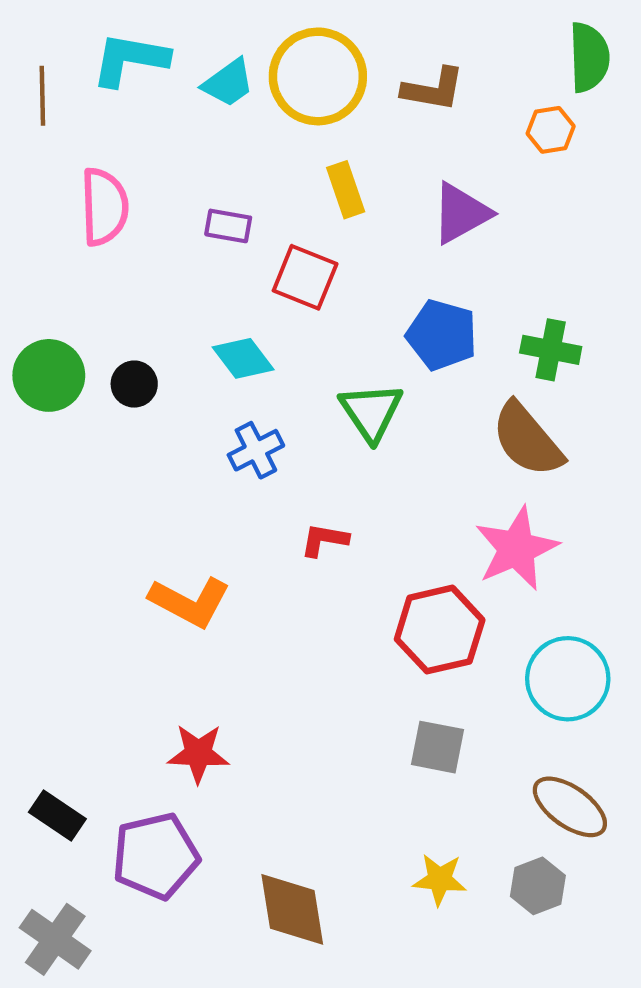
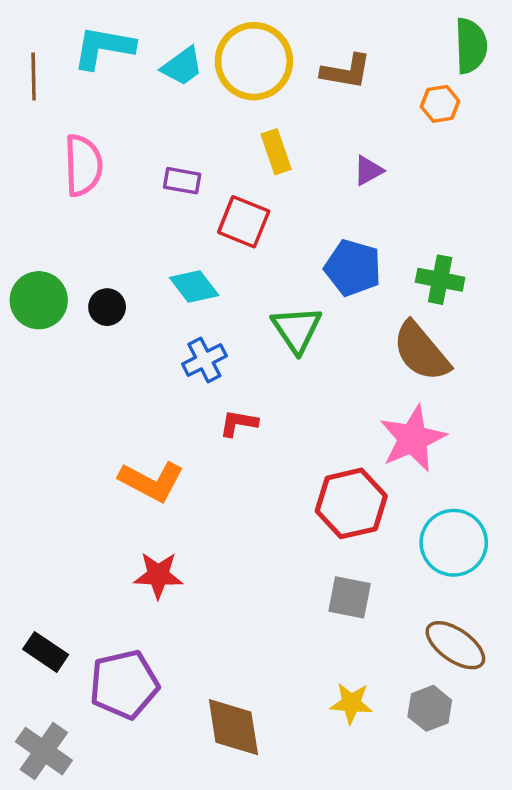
purple triangle: (461, 213) -> (368, 170), size x0.6
red L-shape: (324, 540) -> (239, 423), moved
red star: (198, 753) -> (158, 575), moved

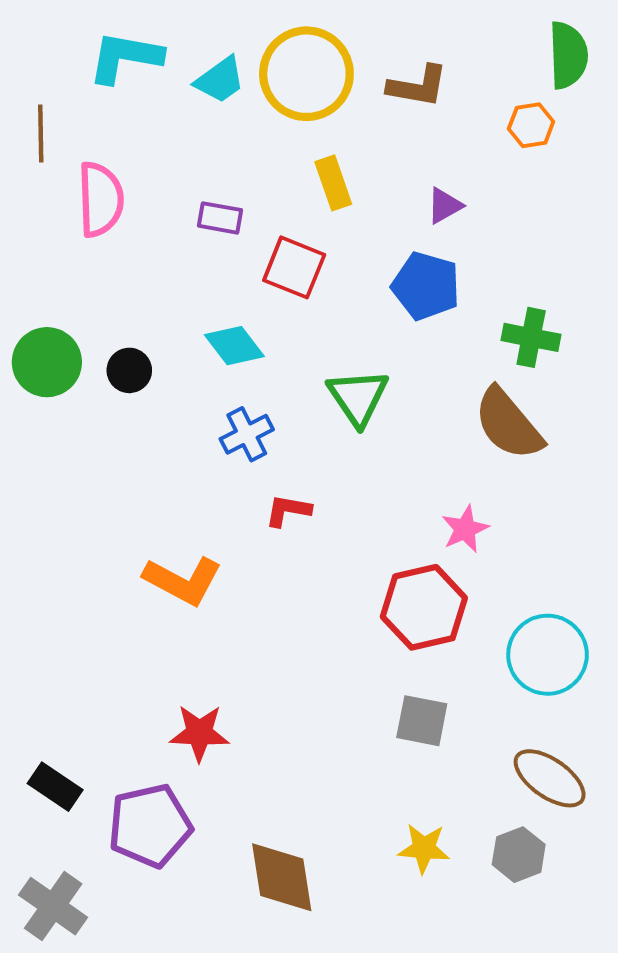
brown line: (34, 77) -> (41, 133), moved
blue pentagon: (353, 268) -> (426, 286), moved
pink star: (413, 439) -> (465, 529), moved, size x0.6
red star: (158, 575) -> (199, 733), moved

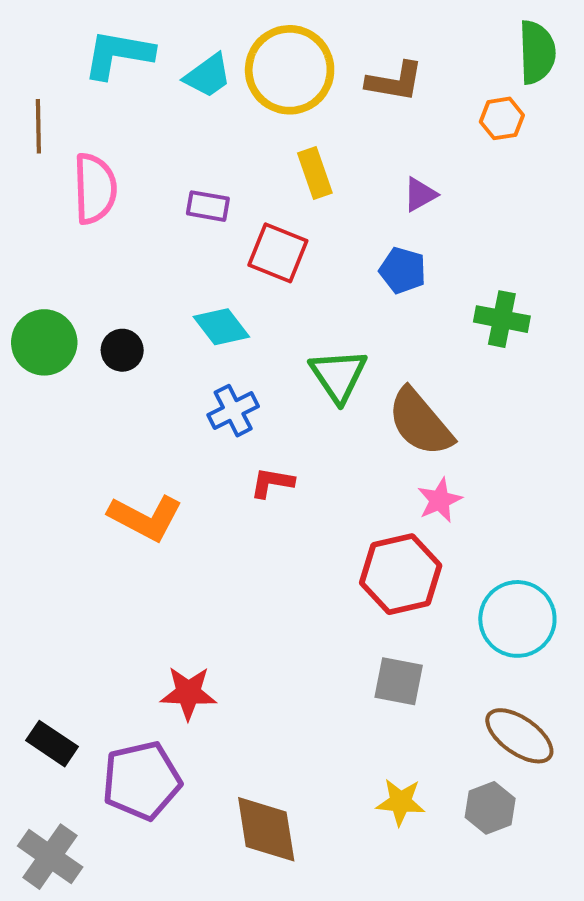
blue pentagon: (426, 286) -> (403, 270), size x0.7
brown semicircle: (508, 424) -> (420, 422), moved
orange L-shape: (183, 581) -> (145, 518), moved

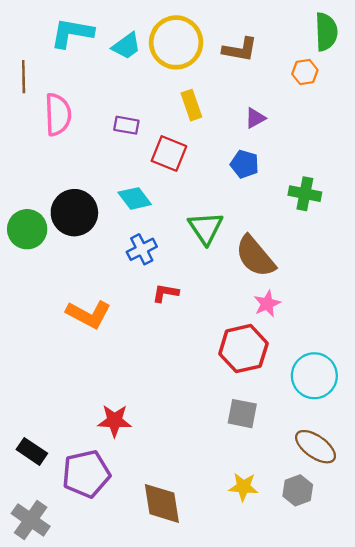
green circle: (44, 342) -> (27, 229), moved
black circle: (122, 350) -> (74, 213), size x1.8

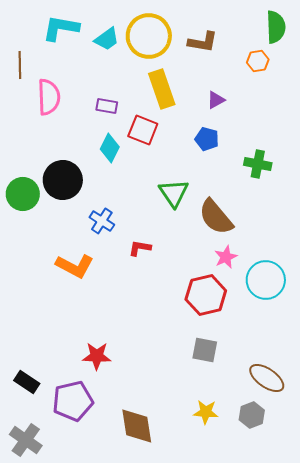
yellow rectangle: (191, 105) -> (162, 89), size x1.5
cyan diamond: (135, 198) -> (110, 148), moved, turned 64
blue cross: (142, 249) -> (102, 221), moved, turned -30
cyan circle: (314, 376) -> (266, 280), moved

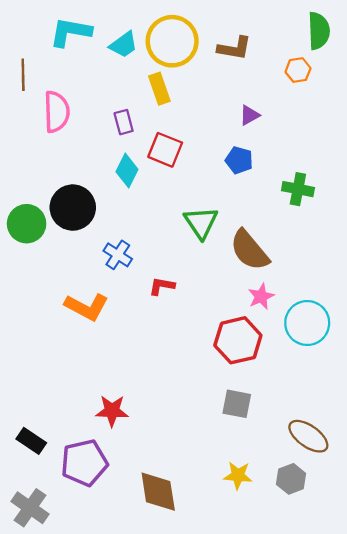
yellow rectangle: (162, 89) -> (159, 89), moved, size x0.7
purple rectangle: (107, 106) -> (124, 122), turned 65

